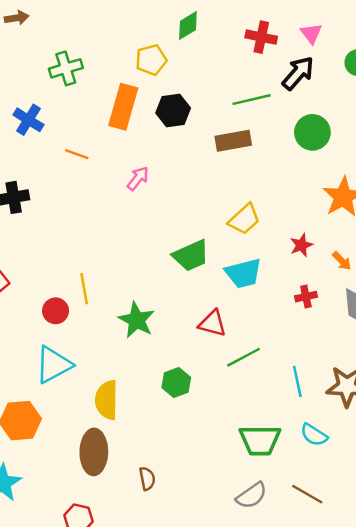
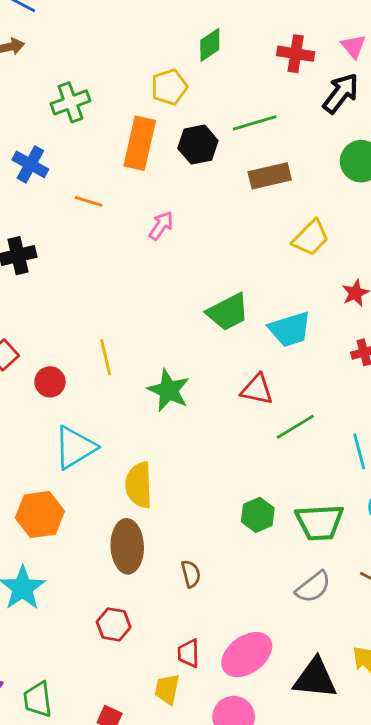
green line: (252, 100) -> (255, 123), moved
yellow trapezoid: (244, 219) -> (311, 238), moved
red circle: (56, 311) -> (50, 382), moved
green hexagon: (176, 382) -> (258, 515), moved

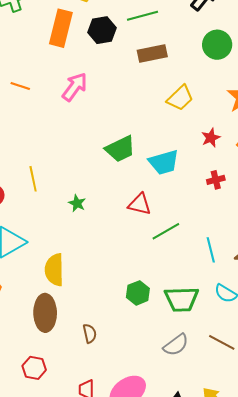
orange line: (89, 201) -> (20, 86), moved
pink arrow: (161, 226) -> (75, 87), size x1.4
green star: (169, 390) -> (77, 203), size x0.6

